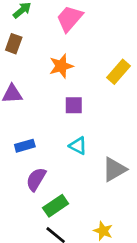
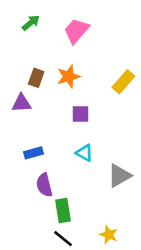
brown rectangle: (14, 44) -> (36, 78), moved
purple semicircle: (36, 179) -> (44, 185), turned -45
green rectangle: (56, 206) -> (63, 211), turned -65

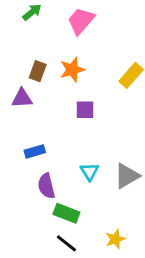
cyan triangle: (84, 153) -> (89, 172), moved, turned 30
green rectangle: (63, 211) -> (66, 213), turned -60
yellow star: (109, 235) -> (115, 239), turned 30

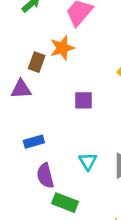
orange star: (72, 70) -> (62, 48), moved

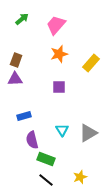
orange star: (62, 48) -> (59, 54), moved
brown rectangle: (37, 62) -> (16, 60), moved

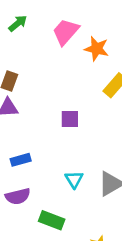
orange star: (59, 54) -> (97, 49), moved, turned 30
purple semicircle: (32, 140) -> (18, 196), moved, turned -90

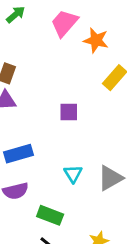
blue rectangle: (21, 160) -> (18, 154), size x1.4

